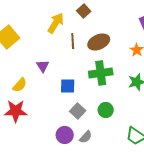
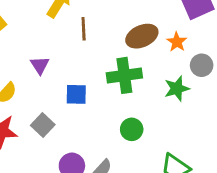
brown ellipse: (99, 42) -> (142, 36), moved
gray square: (78, 111) -> (43, 125), moved

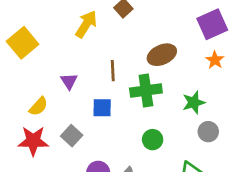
brown line: (84, 29) -> (113, 71), moved
orange star: (177, 42) -> (215, 60), moved
gray circle: (202, 65) -> (208, 132), moved

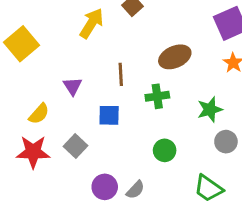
green cross: (146, 91) -> (157, 96), size x0.7

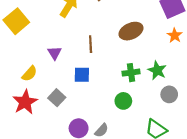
green cross: (157, 96) -> (131, 73), moved
green star: (210, 109) -> (157, 70), turned -30
red star: (33, 152) -> (25, 102), turned -30

